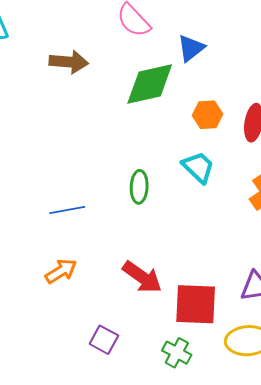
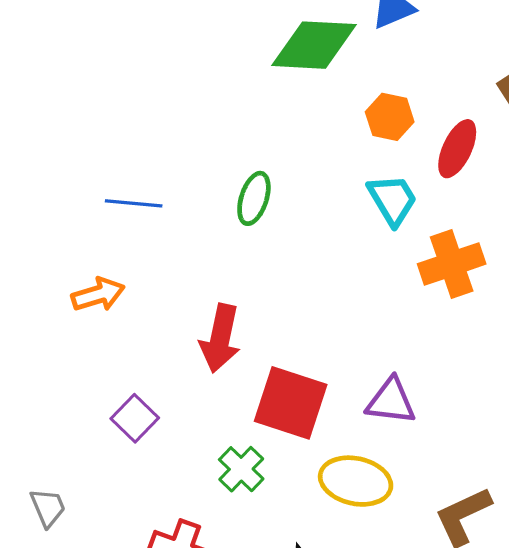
cyan trapezoid: (198, 167) -> (393, 200), moved
red arrow: (142, 277) -> (220, 338), turned 51

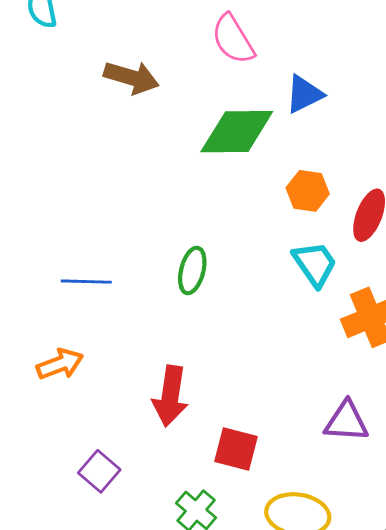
purple triangle: (391, 401) -> (346, 421), moved
red square: (291, 403) -> (236, 449), size x0.7

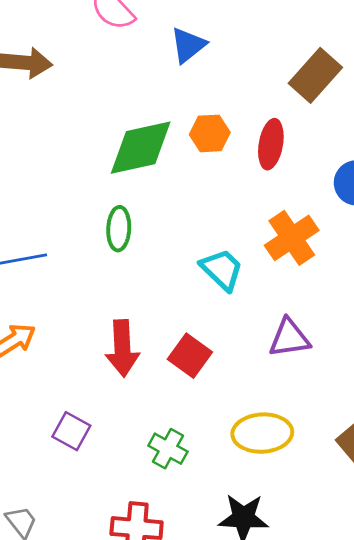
green diamond: (237, 132) -> (141, 148), moved
cyan trapezoid: (315, 264) -> (222, 269), moved
red square: (236, 449) -> (190, 356), moved, turned 33

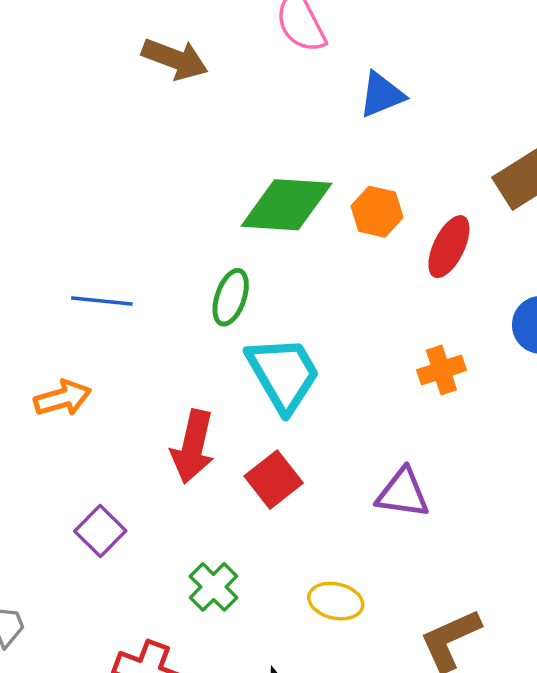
orange cross: (292, 238) -> (441, 370), size x0.7
cyan trapezoid: (222, 269) -> (283, 374), moved, size x1.4
yellow ellipse: (262, 433) -> (336, 601), size x0.7

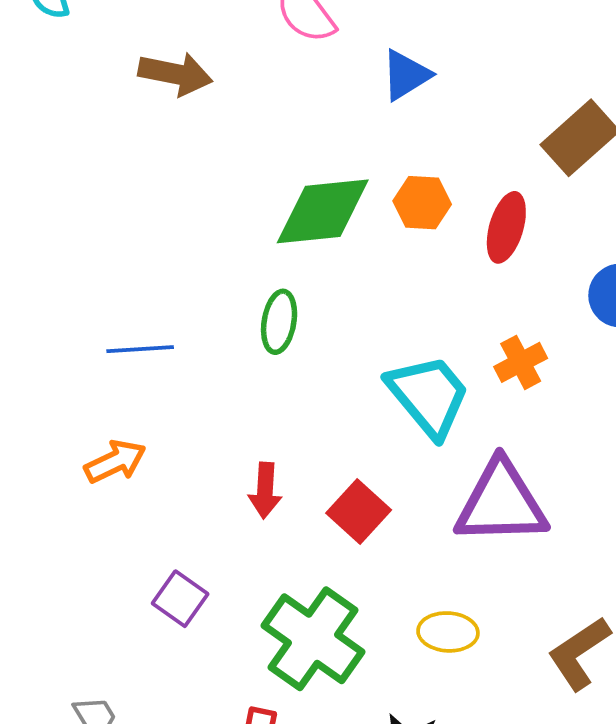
cyan trapezoid: (283, 374) -> (429, 396), moved
red arrow: (193, 447) -> (265, 490), size x0.7
purple triangle: (403, 493) -> (501, 503), size x1.6
green cross: (214, 587) -> (313, 639), size x1.8

